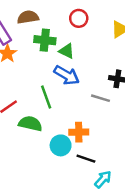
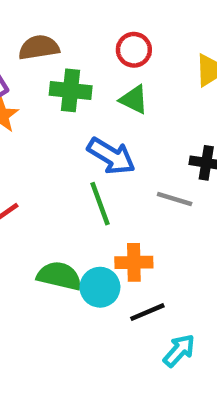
green triangle: (67, 51) -> (134, 100), moved
green line: (46, 97) -> (100, 204), moved
green semicircle: (30, 124) -> (59, 276), moved
black line: (86, 159) -> (147, 312), turned -42

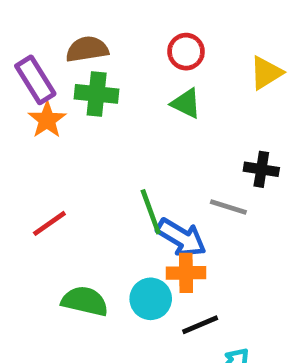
green cross: (71, 90) -> (97, 94), moved
blue arrow: (111, 156) -> (181, 238), moved
green semicircle: (59, 276) -> (85, 301), moved

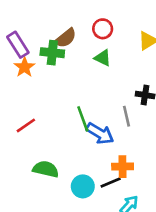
brown semicircle: (87, 49) -> (66, 38), moved, turned 150
gray line: (228, 207) -> (126, 116), turned 60
orange cross: (186, 273) -> (123, 167), moved
cyan circle: (151, 299) -> (83, 186), moved

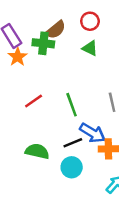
red line: (26, 125) -> (34, 101), moved
blue arrow: (100, 133) -> (92, 133), moved
black line: (111, 182) -> (73, 143), moved

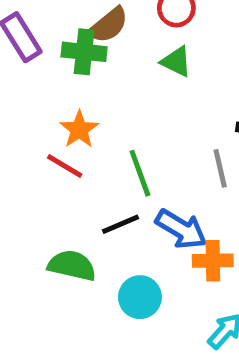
orange star: (18, 57) -> (79, 130), moved
red line: (34, 101) -> (65, 166), turned 66
black line: (73, 143) -> (120, 224), moved

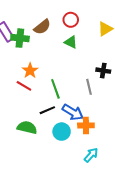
green cross: (84, 52) -> (20, 38), moved
cyan circle: (140, 297) -> (62, 132), moved

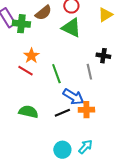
green triangle: (71, 42) -> (71, 28), size x1.5
black line: (47, 110) -> (62, 113), moved
cyan circle: (62, 132) -> (62, 150), moved
cyan arrow: (91, 155) -> (85, 147), moved

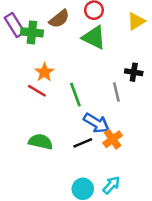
orange cross: (86, 110) -> (113, 139), turned -35

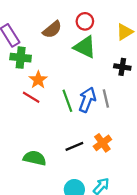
green cross: (32, 32) -> (21, 58), moved
black cross: (134, 72) -> (122, 67), moved
blue arrow: (96, 123) -> (87, 100), moved, turned -100
green semicircle: (41, 142) -> (35, 158), moved

